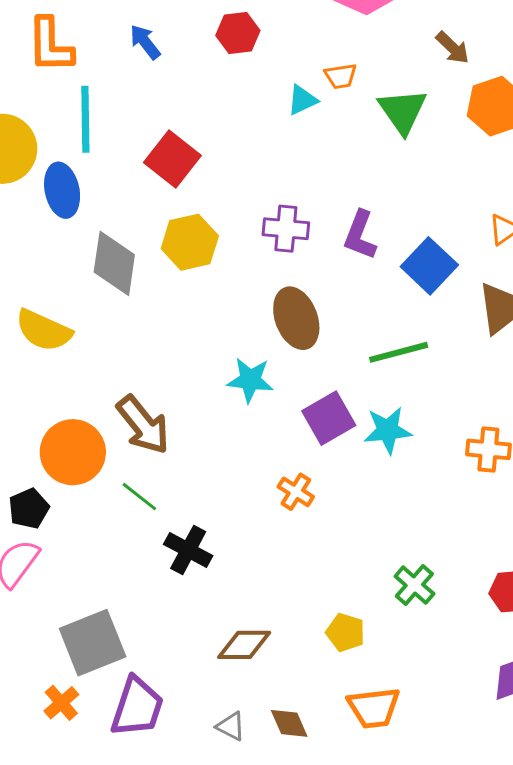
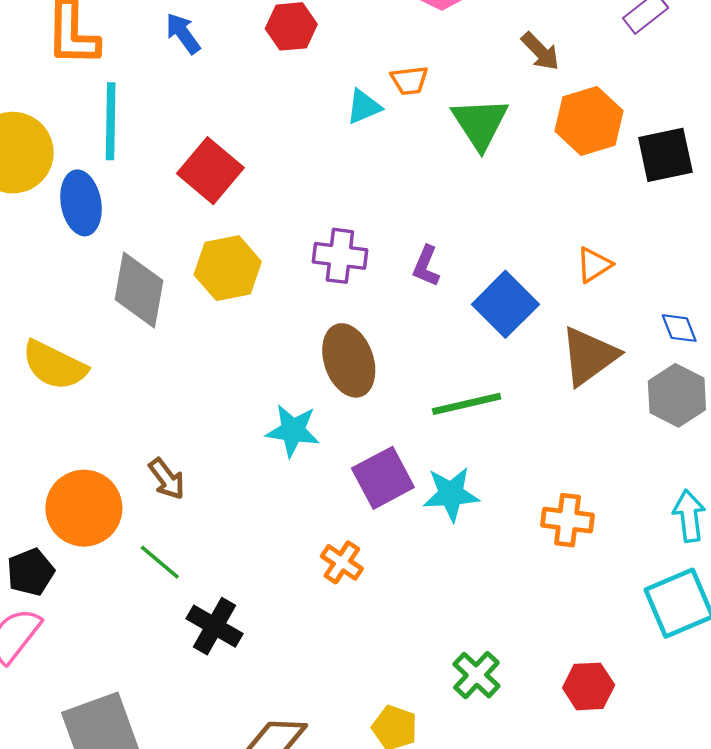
purple L-shape: (360, 235) -> (426, 266), size x0.7
brown arrow: (143, 425) -> (167, 479), size x0.6

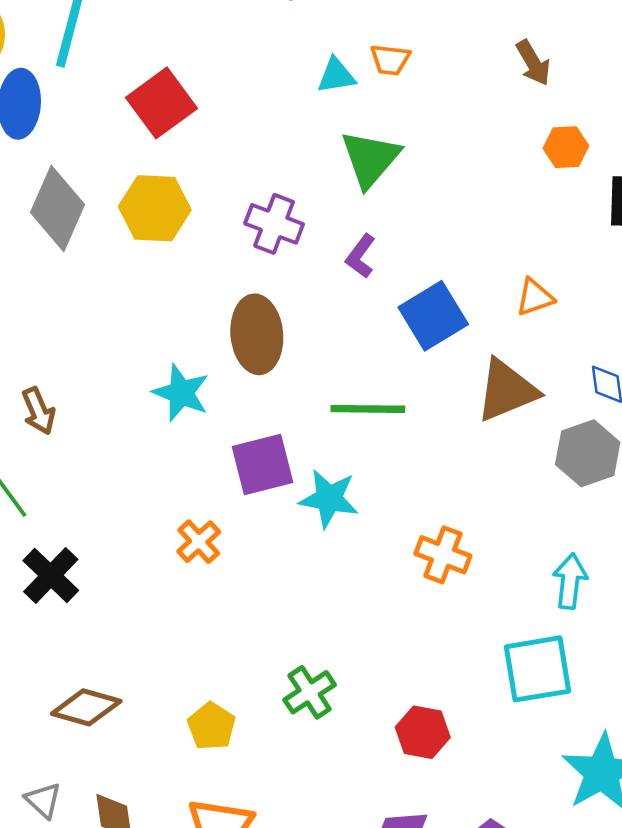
orange hexagon: (589, 121) -> (566, 147), size x0.6
green triangle: (480, 123) -> (370, 159), moved

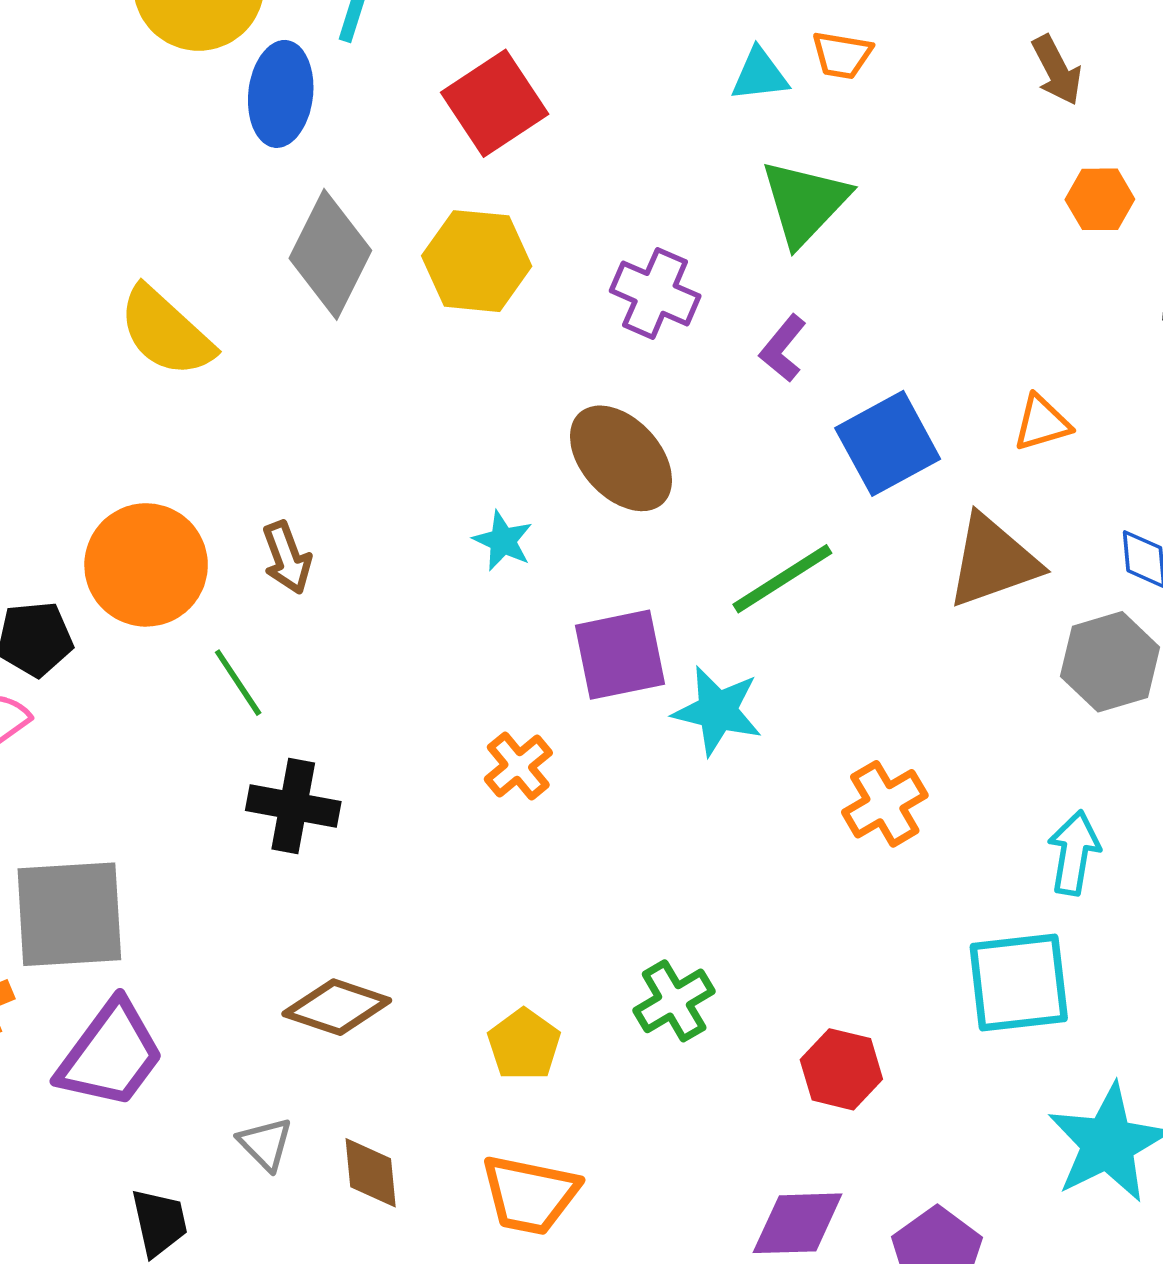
brown ellipse: (257, 334) -> (621, 458), turned -40
cyan star: (181, 393) -> (503, 541), size x0.7
green line: (368, 409) -> (782, 579), turned -36
orange cross: (443, 555) -> (885, 804), turned 36
black cross: (51, 575) -> (293, 806), turned -36

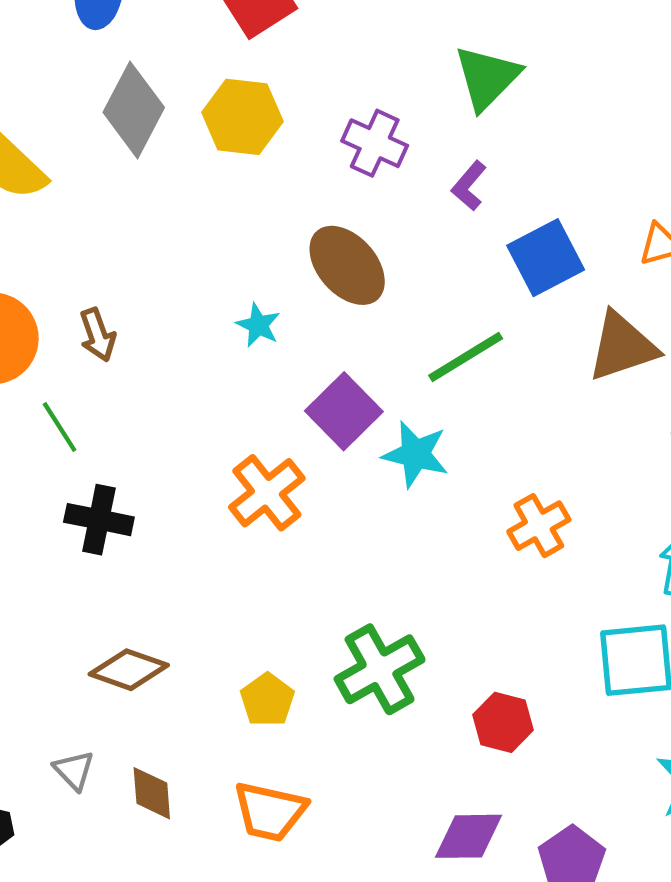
purple square: (620, 655) -> (344, 411), turned -34
orange cross: (518, 766) -> (267, 493), size x1.5
green cross: (674, 1001) -> (380, 669), size x1.5

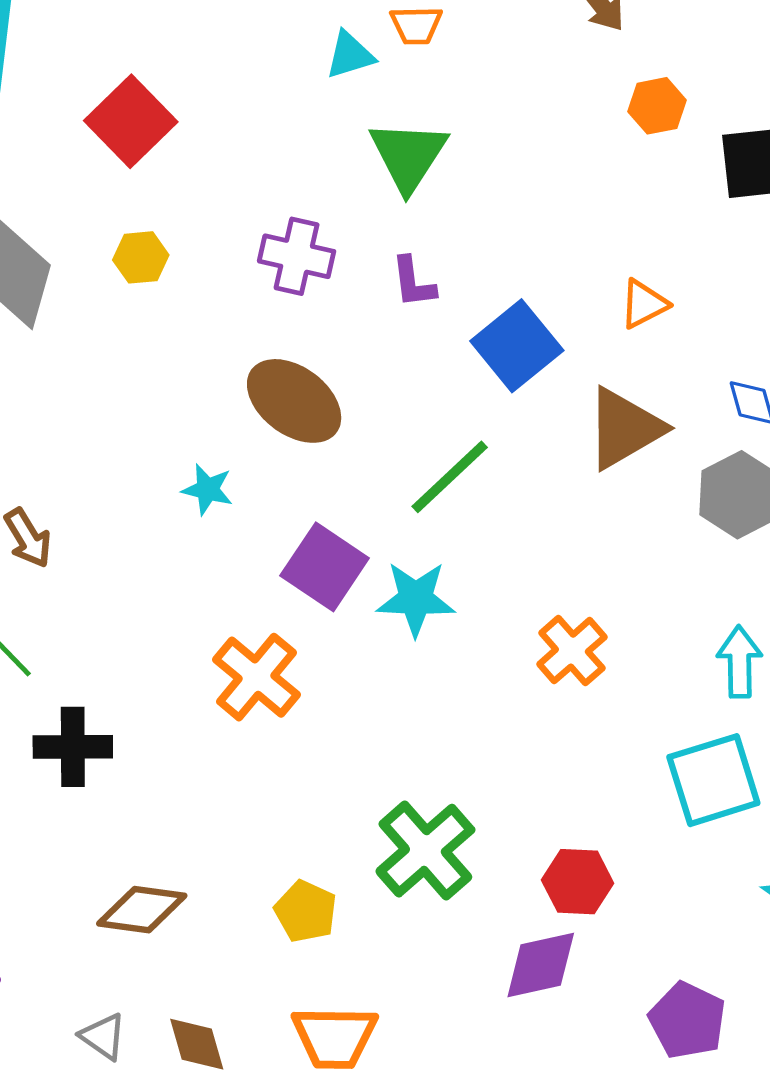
yellow hexagon: (242, 117) -> (141, 257), size x0.6
purple L-shape: (469, 186) -> (413, 282), turned -36
purple diamond: (469, 836) -> (541, 965), moved

